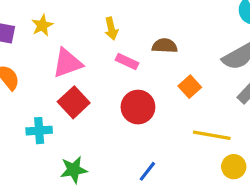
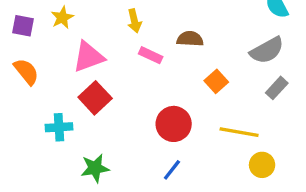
red circle: (138, 107) -> (174, 124), moved

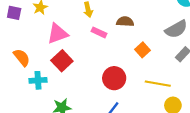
orange semicircle: (26, 72) -> (22, 57), moved

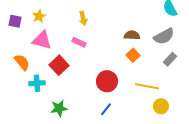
brown semicircle: (125, 22) -> (132, 35), moved
pink rectangle: (99, 32) -> (79, 42), moved
pink triangle: (58, 34) -> (42, 40), moved, turned 35

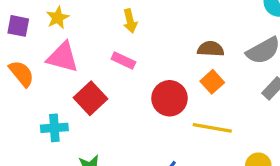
orange semicircle: (22, 62) -> (21, 74), moved
red circle: (107, 81) -> (170, 98), moved
yellow line: (147, 86) -> (212, 128), moved

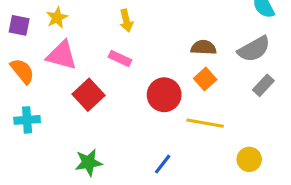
cyan cross: (54, 128) -> (27, 120), moved

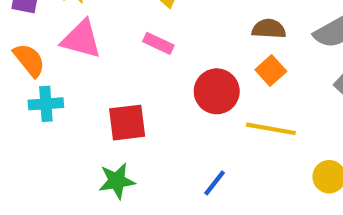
red square: (89, 95) -> (127, 123), moved, turned 36
cyan cross: (27, 120) -> (46, 104), moved

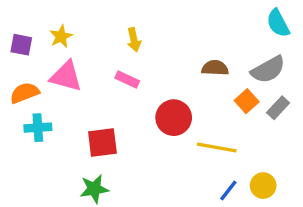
orange semicircle: (29, 60) -> (25, 93), turned -72
orange square: (271, 70) -> (247, 101), moved
blue line: (215, 183) -> (228, 191), moved

